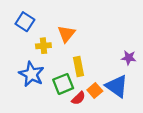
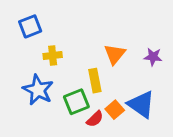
blue square: (25, 22) -> (30, 26), turned 36
orange triangle: (66, 34) -> (115, 54), moved
purple star: (129, 58) -> (153, 57), moved

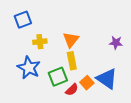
orange triangle: (115, 54) -> (71, 40), moved

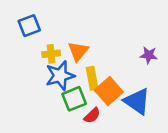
orange triangle: (71, 40) -> (78, 51), moved
blue star: (29, 68) -> (60, 76), moved, turned 30
orange square: (87, 83) -> (109, 91), moved, size x1.5

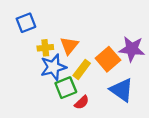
purple star: (149, 55) -> (132, 49), size x1.6
yellow rectangle: (92, 78) -> (82, 69), turned 48
orange square: (109, 91) -> (108, 59), moved

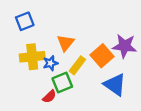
yellow cross: (45, 48) -> (32, 57), moved, size x1.6
blue star: (53, 67) -> (50, 63), size x0.6
red semicircle: (82, 102) -> (49, 96), moved

